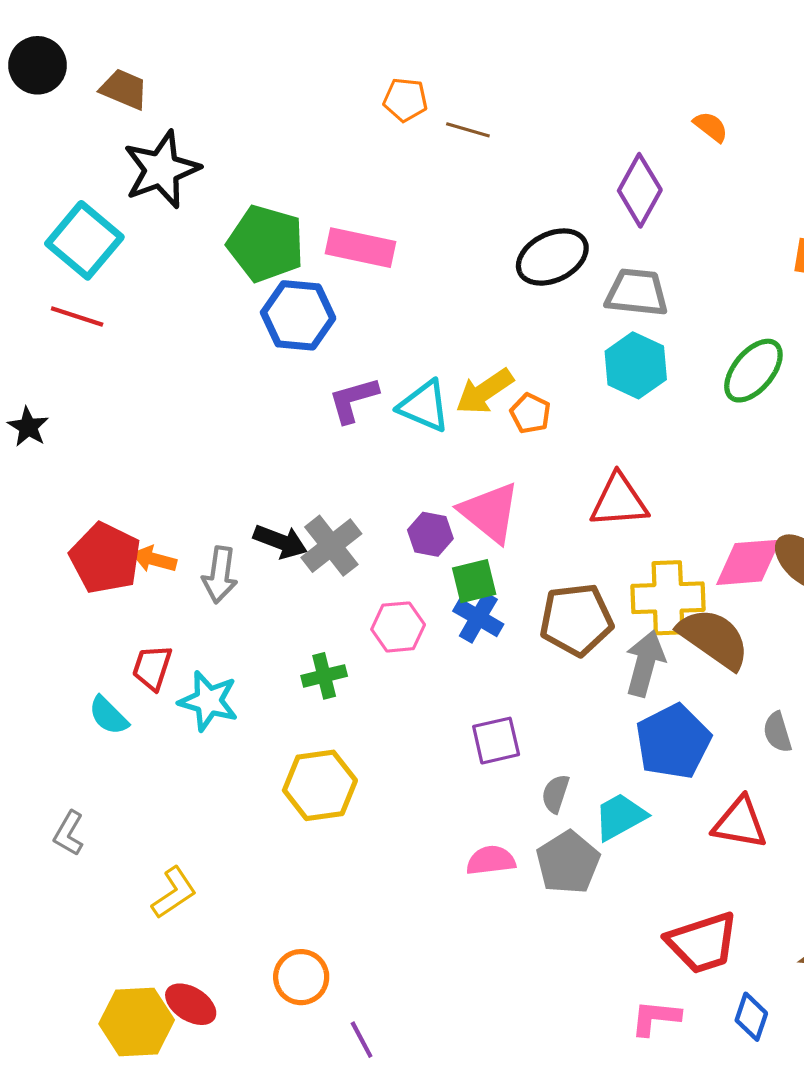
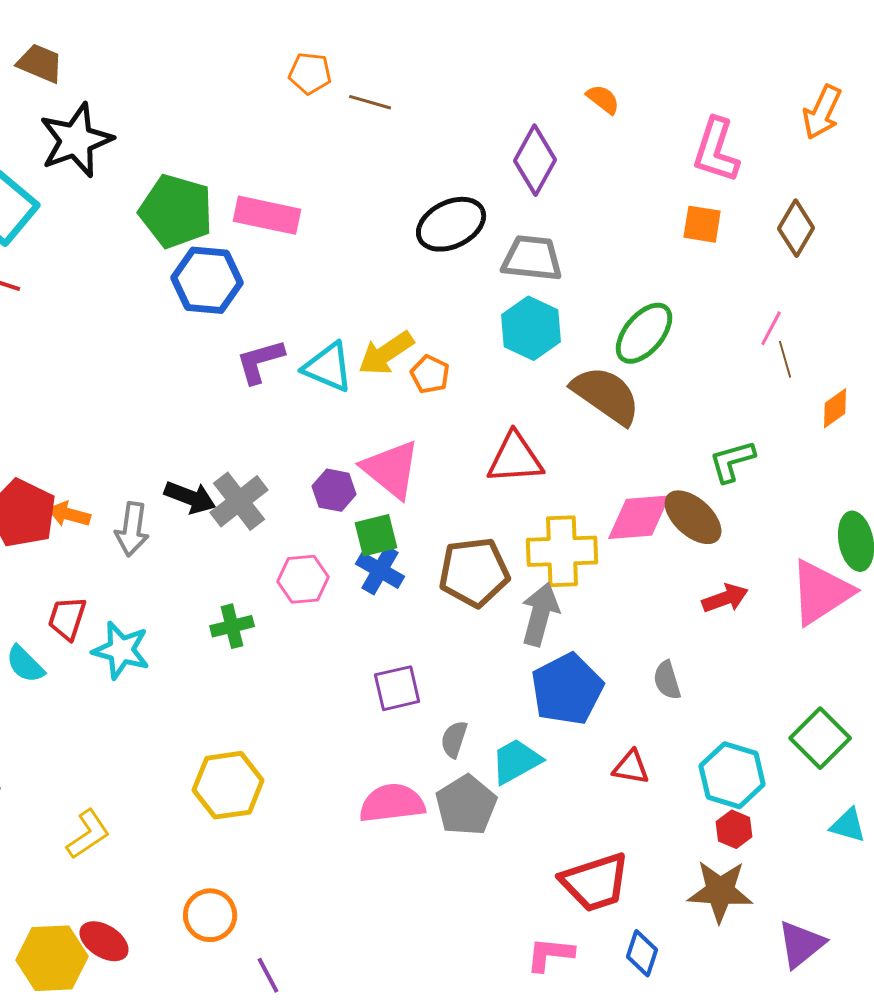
brown semicircle: (714, 638) -> (606, 395), moved
yellow hexagon: (320, 785) -> (228, 785), moved
red triangle: (740, 823) -> (631, 767), size x0.7
pink semicircle: (491, 860) -> (392, 803), size x1.4

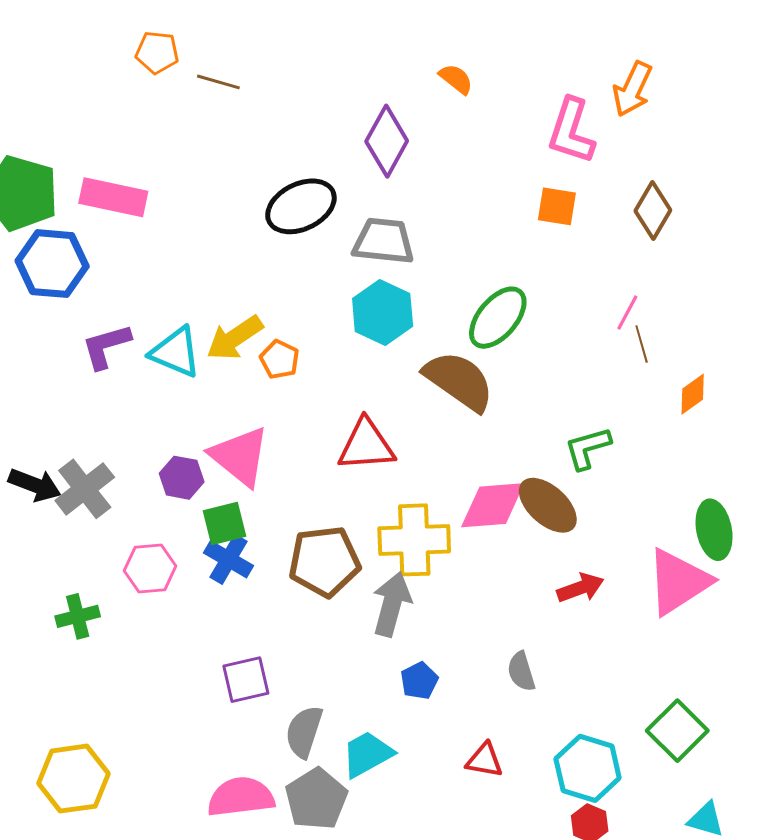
orange arrow: (822, 112) -> (632, 89), moved
blue pentagon: (567, 689) -> (419, 681), size x0.5
gray semicircle: (454, 739) -> (304, 732), size x1.4

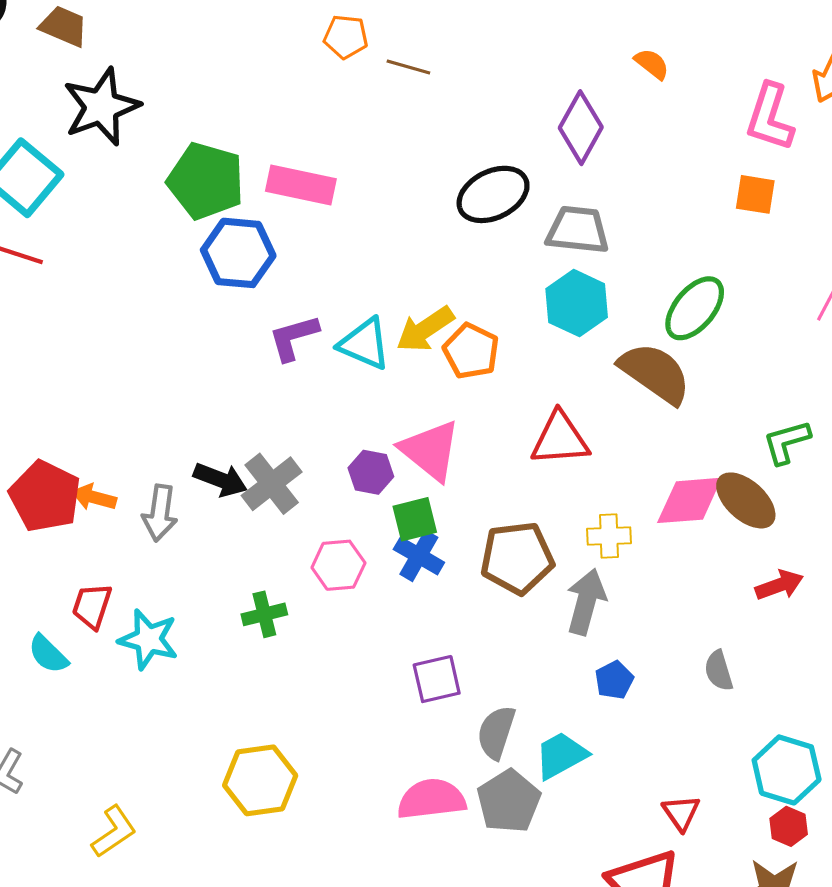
orange pentagon: (280, 359) -> (471, 351), size x1.4
yellow cross: (414, 540) -> (609, 536), size x0.6
red triangle: (485, 760) -> (681, 813), moved, turned 45

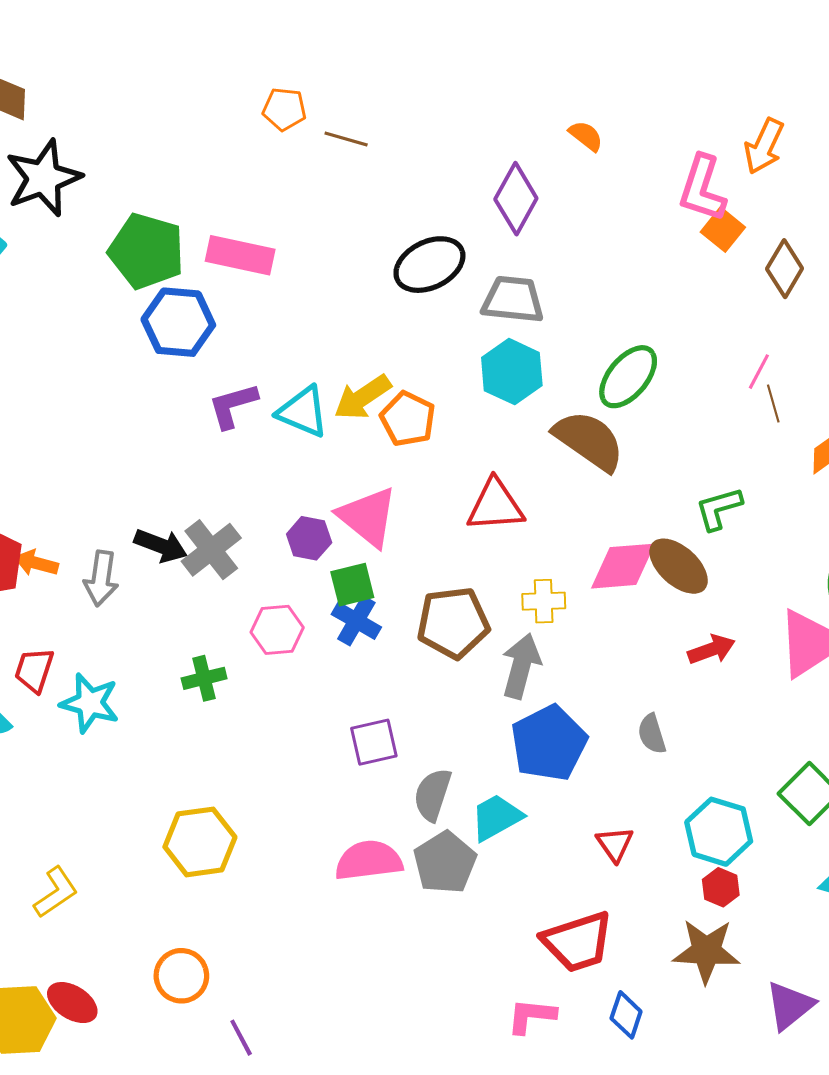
orange square: (755, 194) -> (723, 230), moved, turned 30
blue pentagon: (614, 680) -> (549, 743), size x2.0
red triangle: (681, 813) -> (615, 844), moved

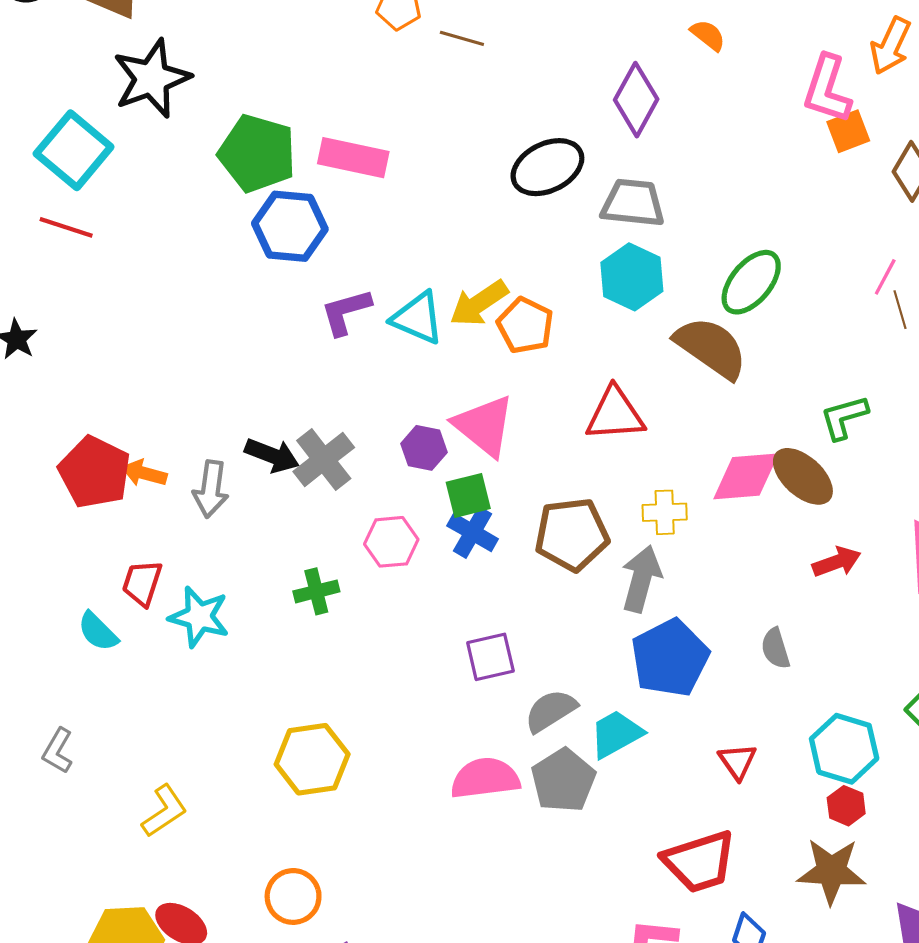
orange square: (723, 230) -> (848, 131), turned 30
gray semicircle: (433, 795) -> (551, 711), turned 40

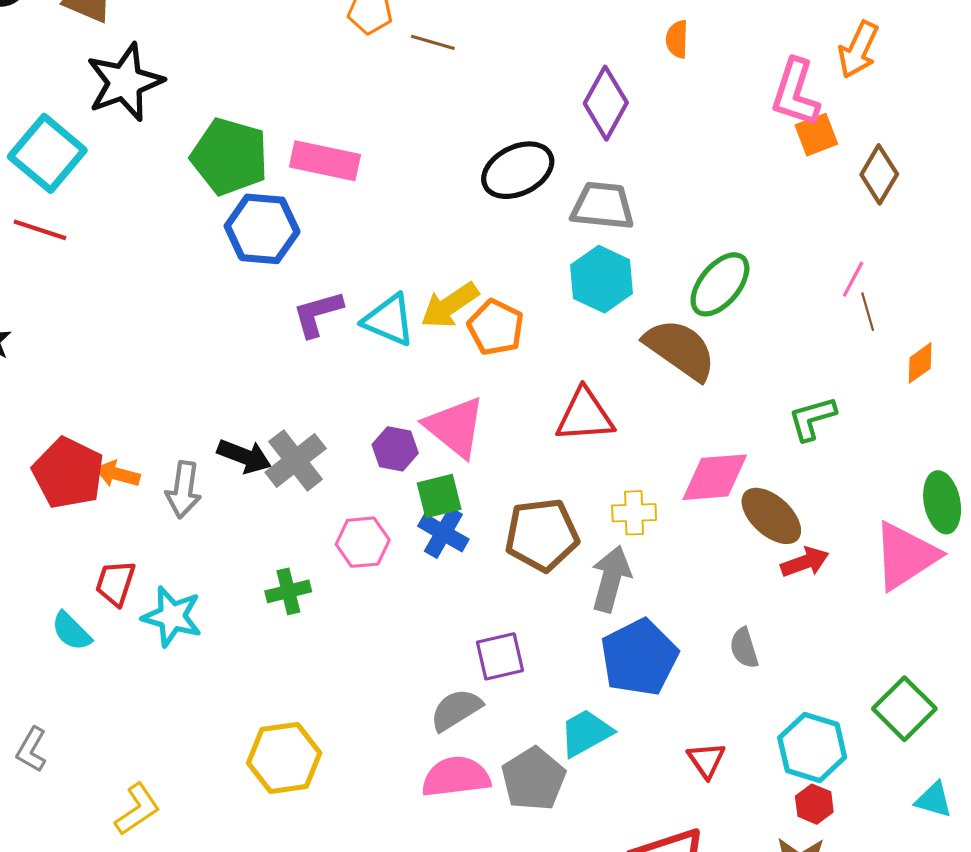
orange semicircle: (708, 35) -> (677, 39), turned -126
brown ellipse: (803, 476) -> (771, 516), moved
purple square: (490, 657) -> (500, 656), moved
gray semicircle: (551, 711) -> (456, 710), moved

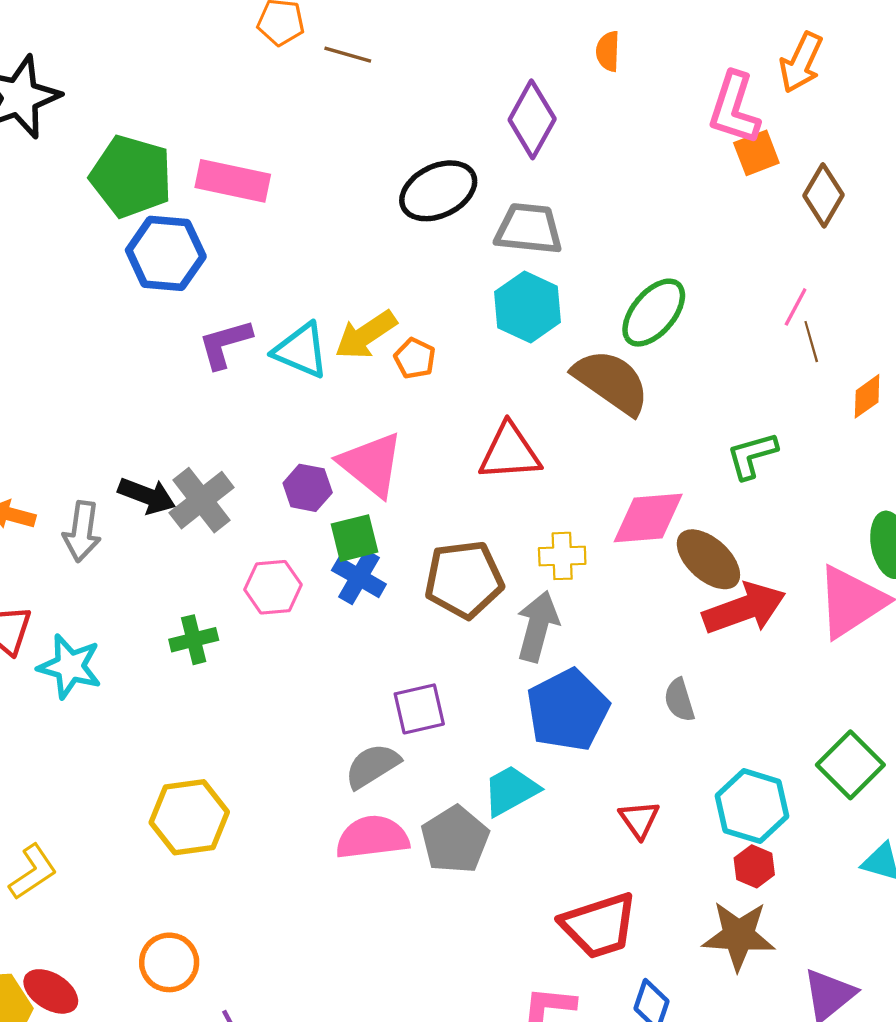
orange pentagon: (496, 327) -> (415, 358), size x0.7
red arrow: (805, 562) -> (744, 608), size x1.6

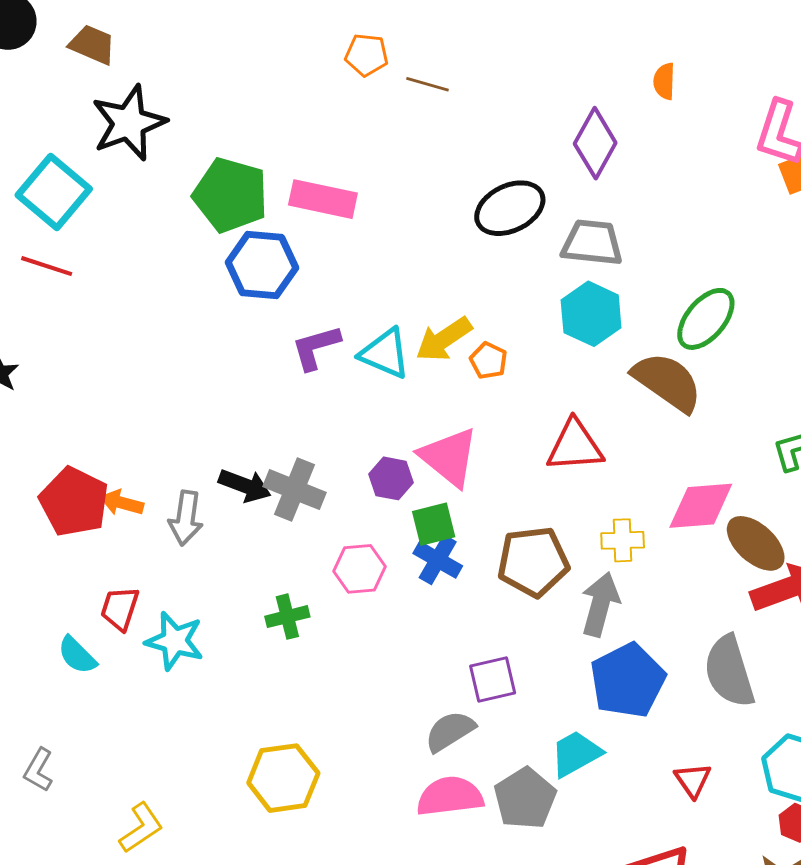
gray cross: (202, 500) -> (294, 490), turned -30
gray semicircle: (679, 700) -> (729, 671), size x1.8

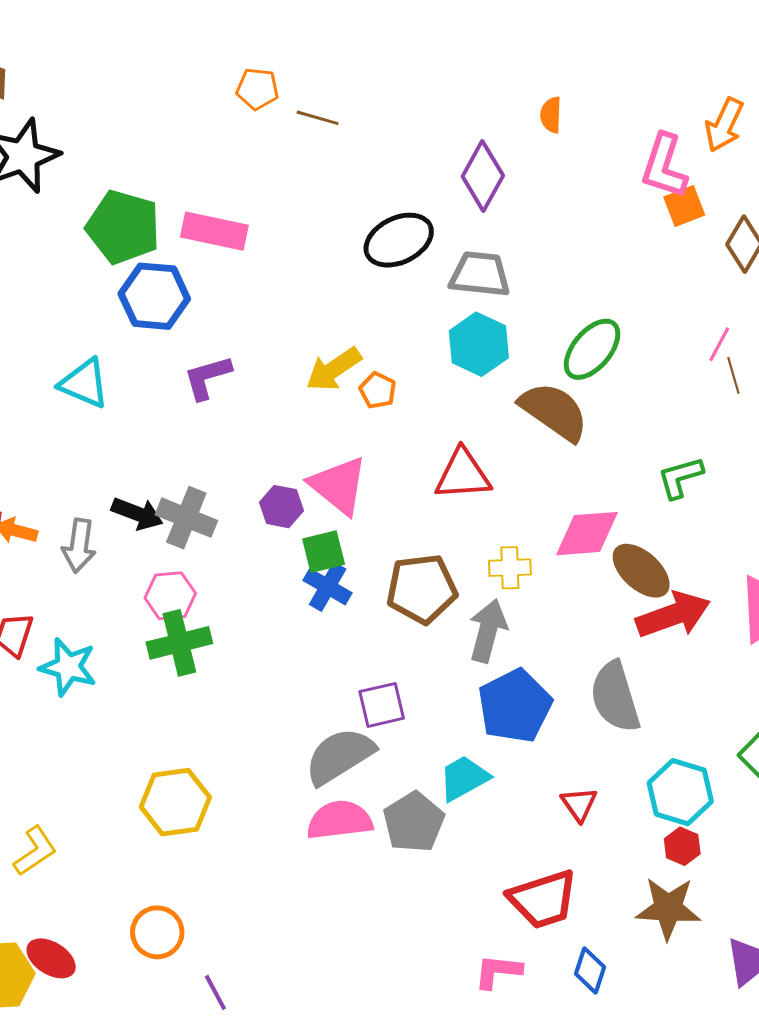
cyan triangle: (385, 353) -> (84, 383), moved
pink hexagon: (359, 569) -> (170, 596), moved
green cross: (287, 617) -> (179, 643), size x1.5
gray semicircle: (450, 731) -> (340, 756), size x1.4

